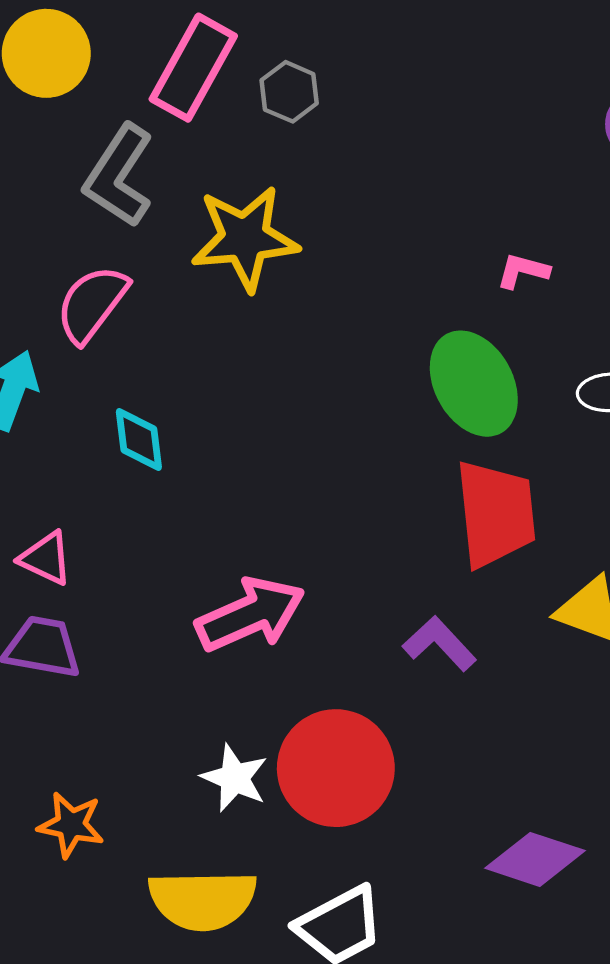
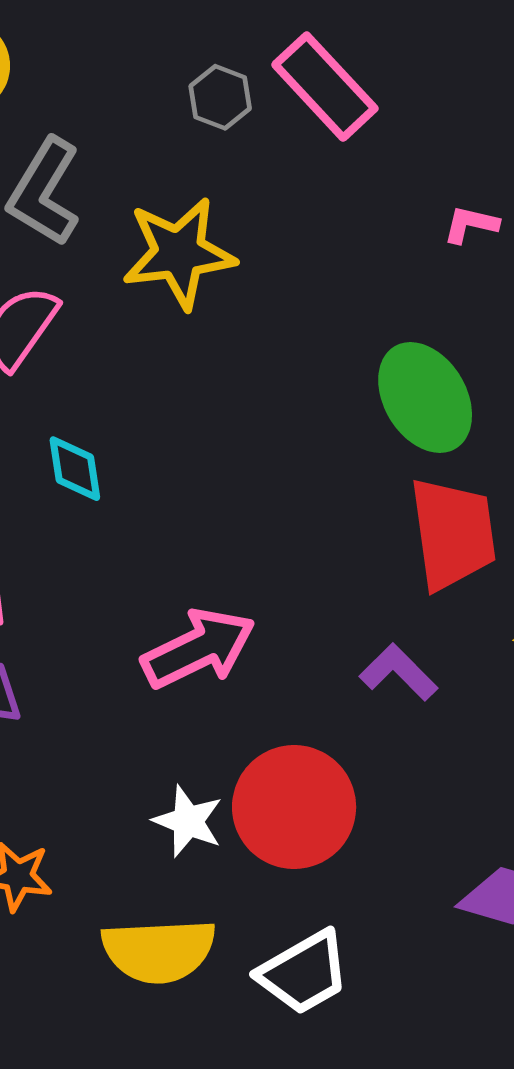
pink rectangle: (193, 68) -> (325, 87), moved, turned -70
pink L-shape: (523, 271) -> (471, 224), moved

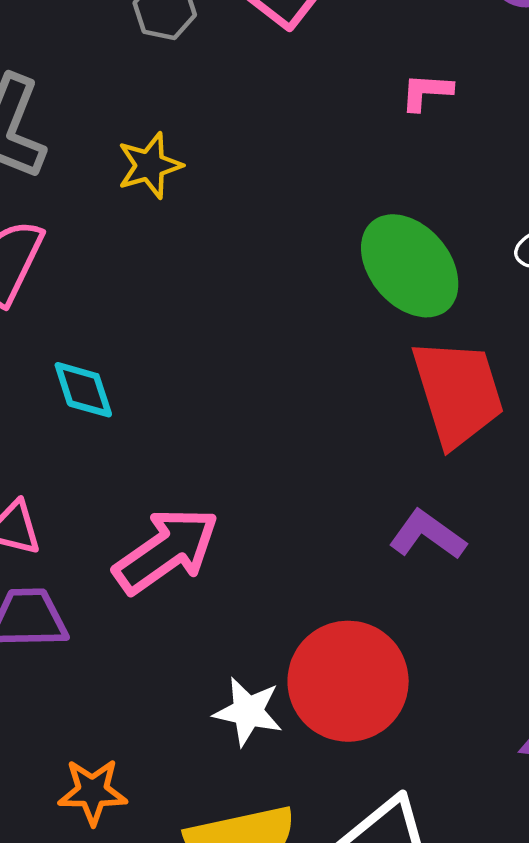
yellow star: (179, 253) -> (150, 165), size x0.6
pink arrow: (198, 649) -> (166, 551), moved

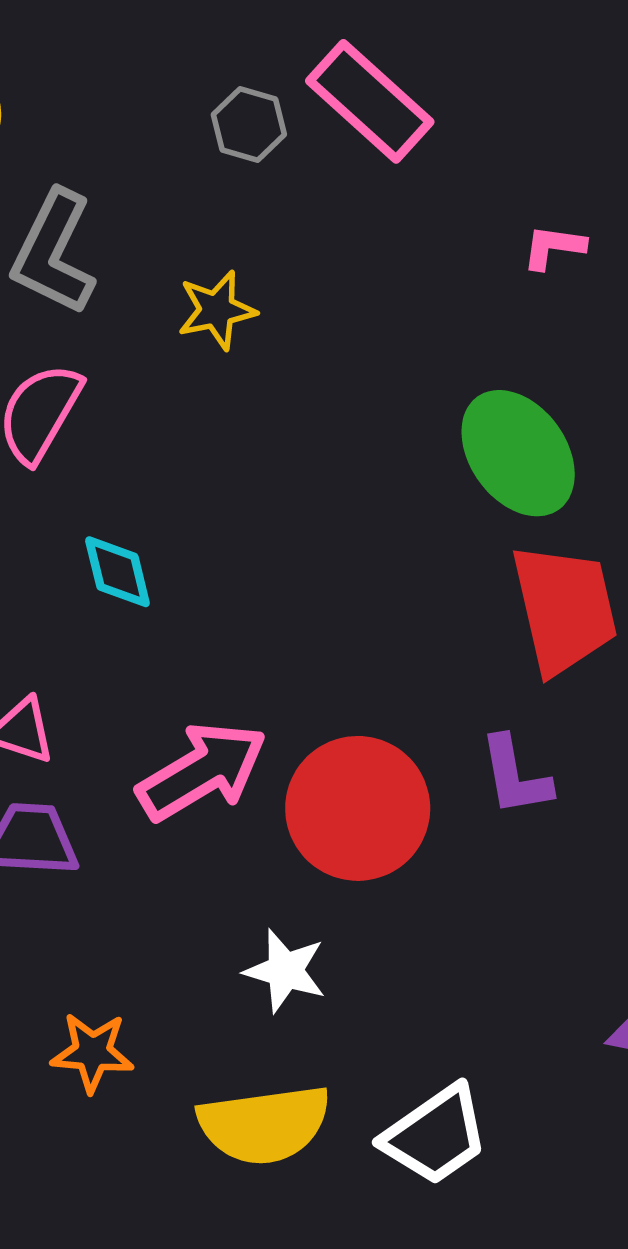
purple L-shape: (427, 535) -> (515, 776), turned -140
red circle: (348, 681) -> (358, 808), moved

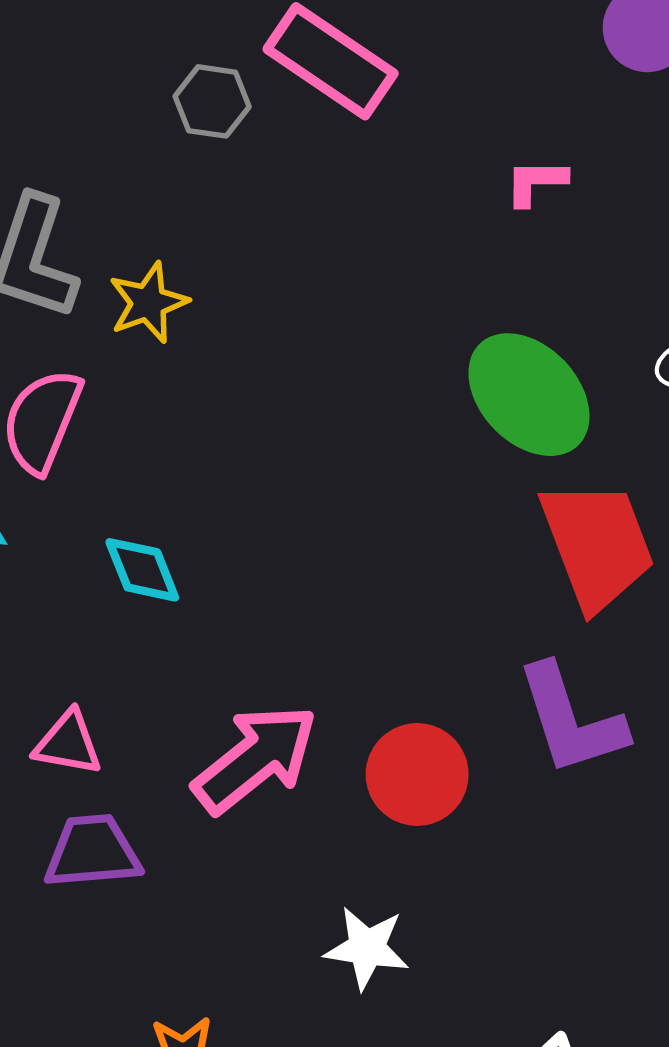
yellow star: (217, 310) -> (148, 303), moved
purple L-shape: (515, 776) -> (571, 720), size x1.4
red circle: (358, 808) -> (417, 774), size x0.7

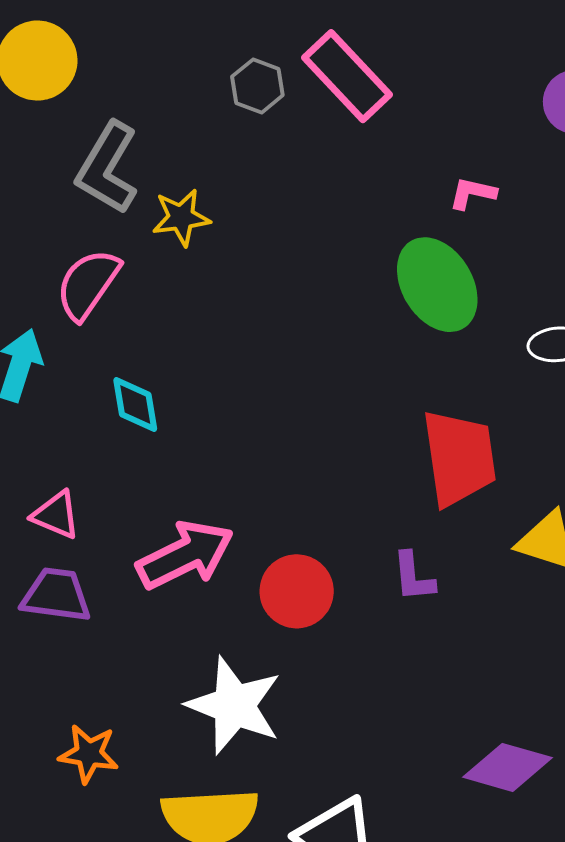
green ellipse: (529, 395) -> (437, 285), moved
purple L-shape: (571, 720) -> (413, 577), size x0.6
white star: (367, 948) -> (234, 706), size x1.6

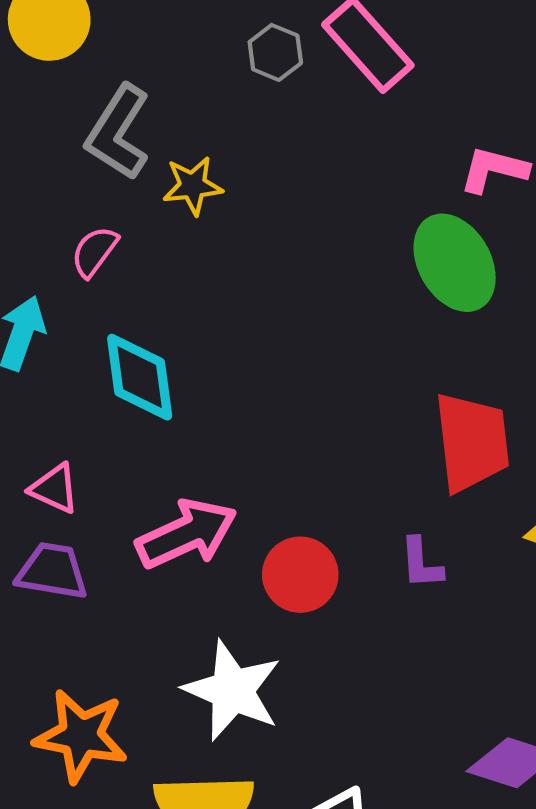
pink L-shape: (473, 193) -> (494, 170), size x1.4
pink semicircle: (88, 284) -> (94, 252), size x0.7
cyan diamond: (135, 405) -> (140, 377), size x1.5
orange star: (89, 754) -> (81, 736), size x1.5

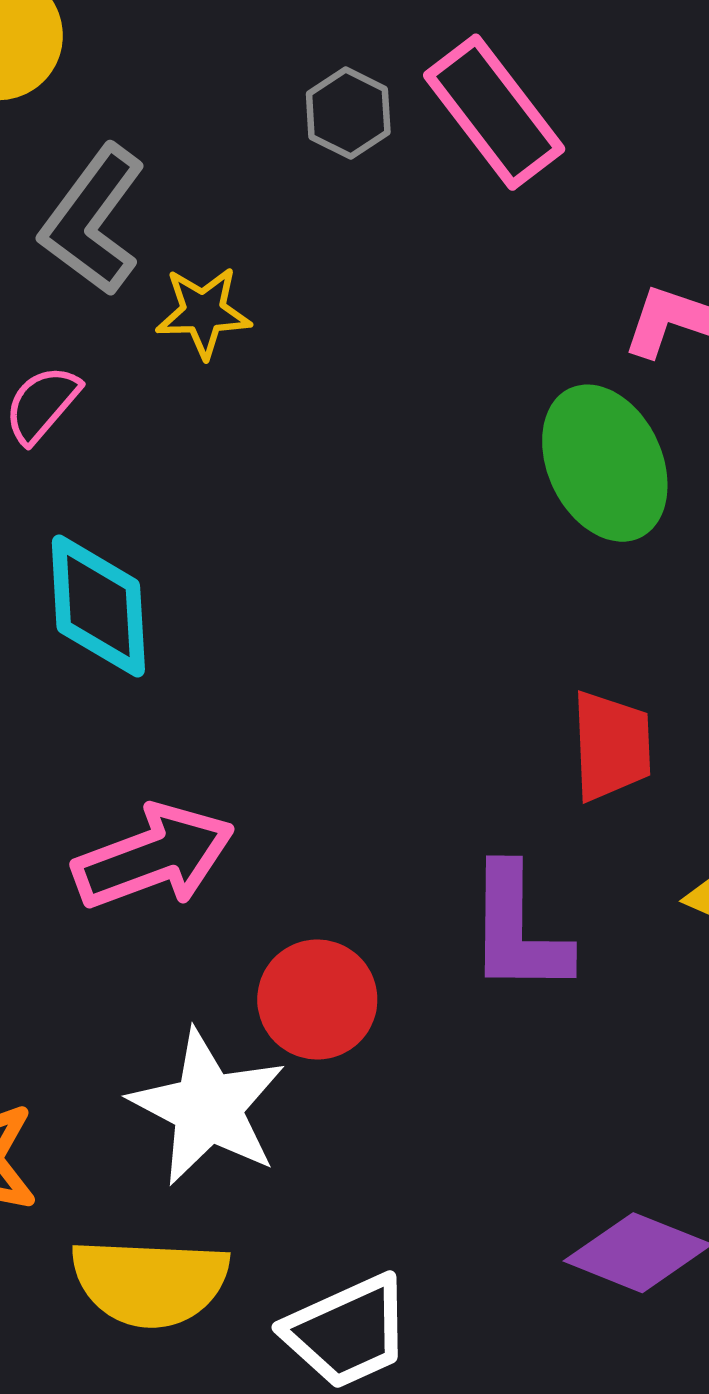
red trapezoid: (472, 442) -> (611, 746), size x0.7
purple L-shape: (421, 563) -> (518, 930), size x1.6
red circle: (300, 575) -> (317, 1000), moved

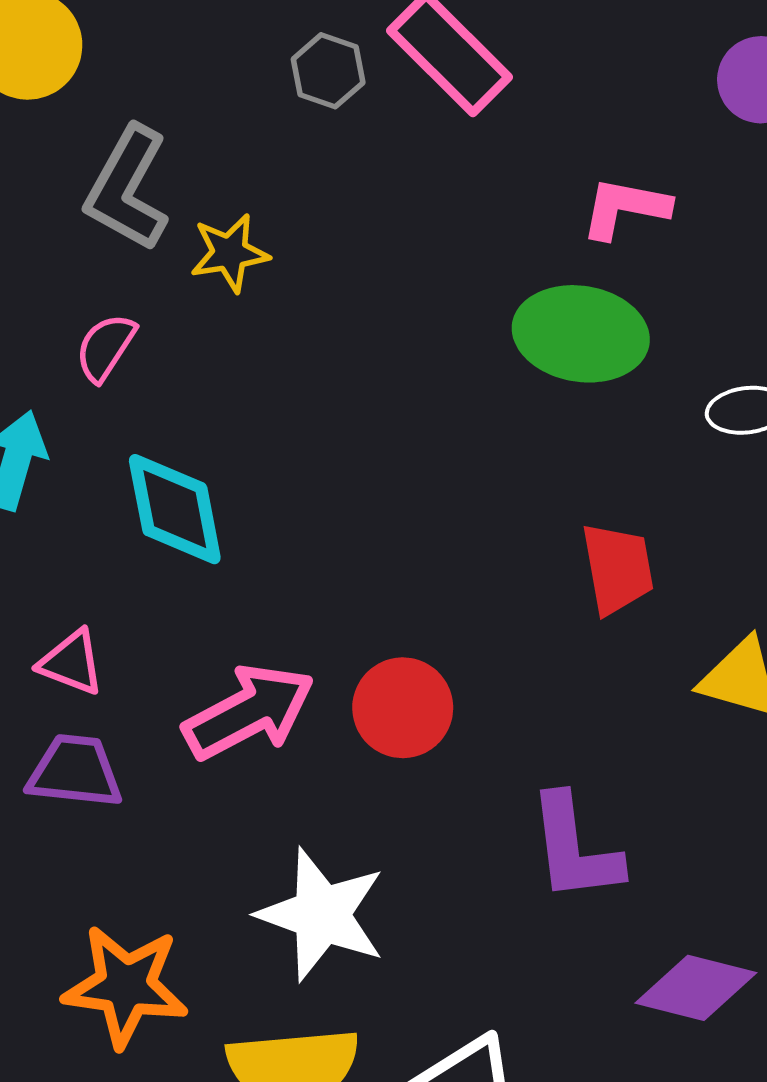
green ellipse: (605, 463) -> (581, 334), turned -48
purple L-shape: (518, 930) -> (574, 848), moved
red circle: (317, 1000) -> (403, 708), moved

